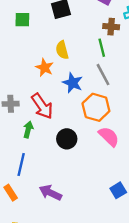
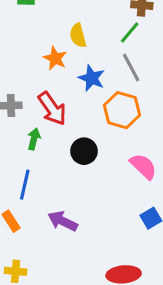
green line: (102, 48) -> (130, 33), turned 54
pink semicircle: (109, 137) -> (143, 166), moved

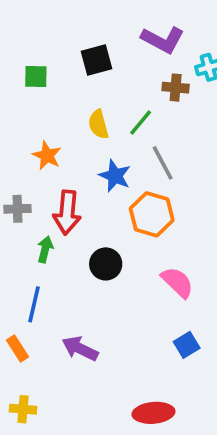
green line: (130, 33) -> (141, 122), moved
orange star: (55, 58) -> (47, 156), moved
red arrow: (52, 109) -> (67, 213), turned 40

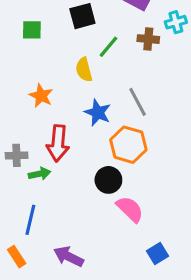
green line: (141, 122) -> (108, 47), moved
gray cross: (17, 209) -> (17, 155), moved
green arrow: (45, 249) -> (40, 174), turned 65
black circle: (106, 264) -> (108, 180), moved
pink semicircle: (177, 282) -> (130, 209), moved

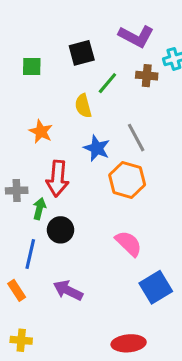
green arrow: (40, 174) -> (39, 209), turned -65
black circle: (108, 180) -> (61, 230), moved
blue square: (157, 253) -> (156, 287), size x1.5

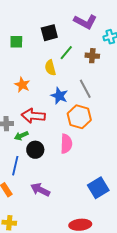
brown cross: (147, 76) -> (92, 56), moved
red arrow: (57, 178) -> (33, 116), turned 90
green arrow: (39, 209) -> (21, 136), turned -128
pink semicircle: (129, 243) -> (66, 144), moved, turned 48

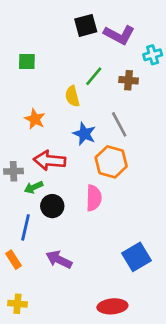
black square: (49, 33) -> (86, 25), moved

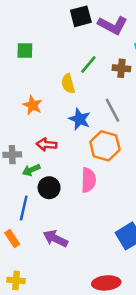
red arrow: (50, 161) -> (47, 145), size x0.7

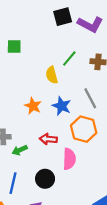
orange star: (33, 105) -> (33, 106), moved
red arrow: (47, 145) -> (48, 139), moved
black circle: (49, 188) -> (45, 179), moved

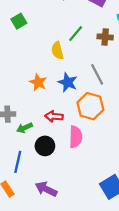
green square: (14, 46) -> (19, 21), turned -32
black circle: (45, 179) -> (45, 146), moved

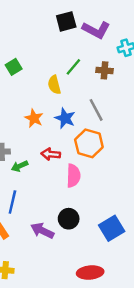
green square: (19, 21) -> (14, 67), moved
black circle: (45, 146) -> (69, 219), moved

